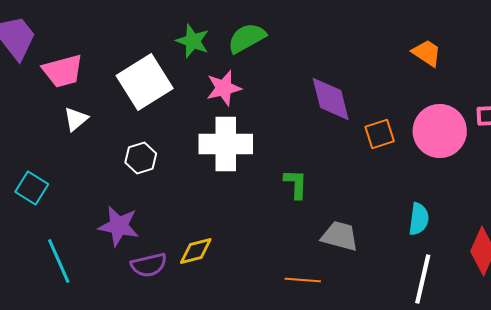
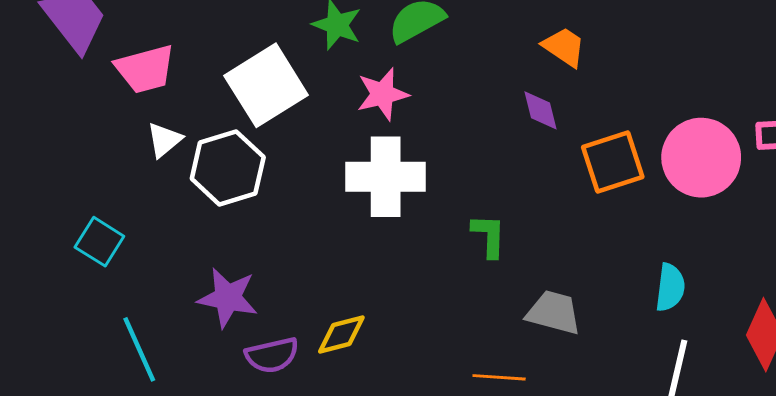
orange trapezoid: (427, 53) -> (564, 47), moved
purple diamond: (331, 99) -> (540, 110), size x0.6
orange square: (380, 134) -> (613, 162), size x1.4
white hexagon: (141, 158) -> (228, 168), moved, size x1.6

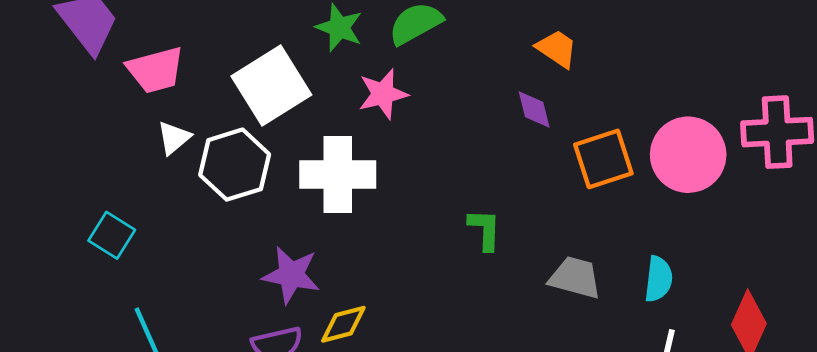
white cross: (386, 177) -> (338, 174), moved
purple star: (228, 298) -> (291, 275), moved
gray trapezoid: (554, 312) -> (575, 278), moved

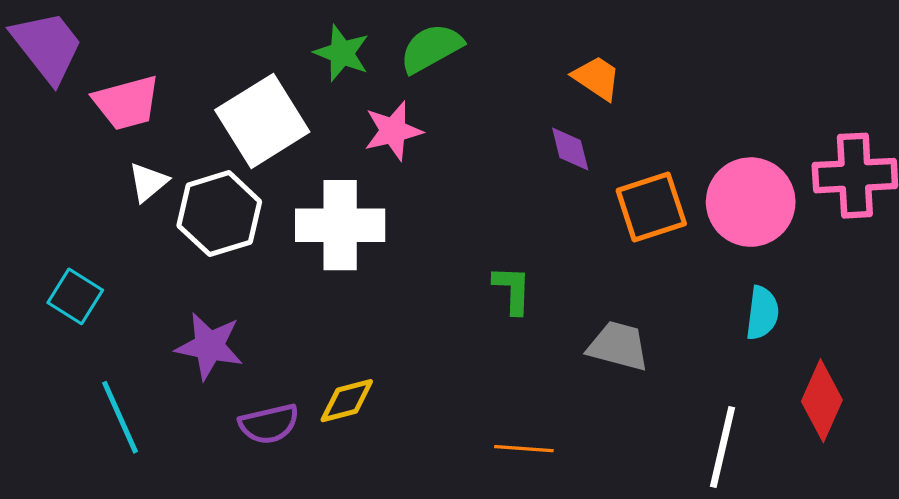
purple star: (291, 275) -> (209, 346), moved
cyan semicircle: (658, 279) -> (762, 313), moved

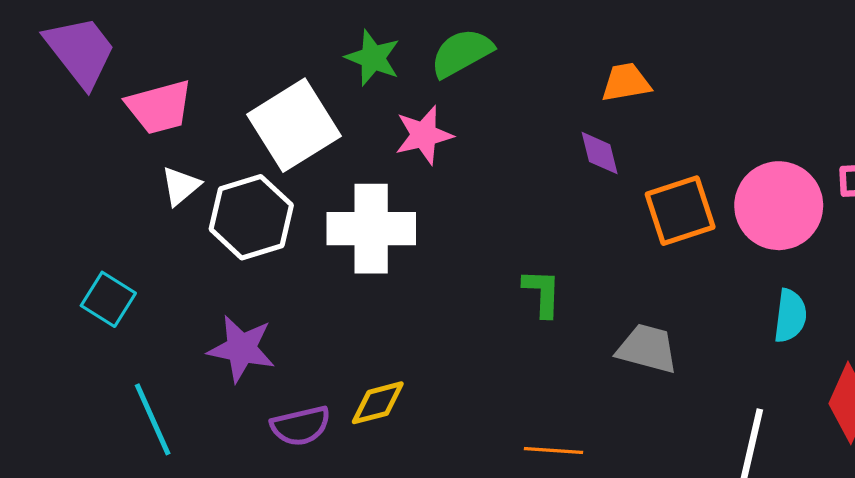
orange trapezoid: (597, 78) -> (626, 82), turned -44

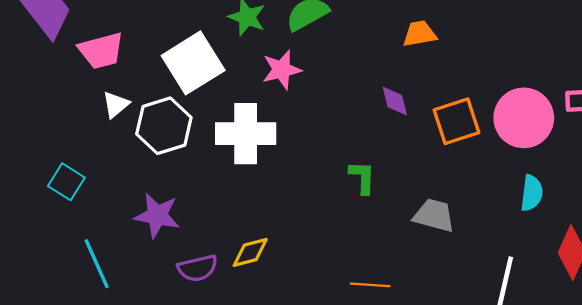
purple diamond: (600, 153) -> (395, 101), moved

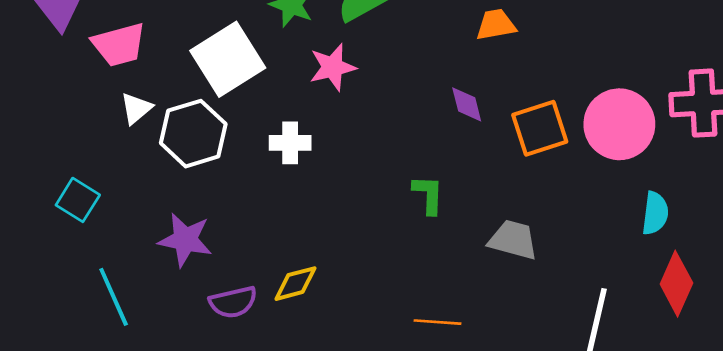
white cross: (246, 134) -> (290, 143), size x0.6
cyan semicircle: (532, 193) -> (655, 213), moved

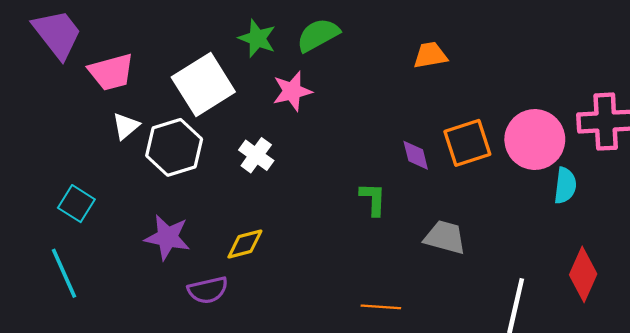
purple diamond: (467, 104) -> (416, 155), moved
white cross: (290, 143) -> (256, 155), turned 36
cyan semicircle: (655, 213) -> (565, 186), moved
yellow diamond: (295, 284) -> (245, 244), moved
cyan line: (114, 297) -> (64, 273), moved

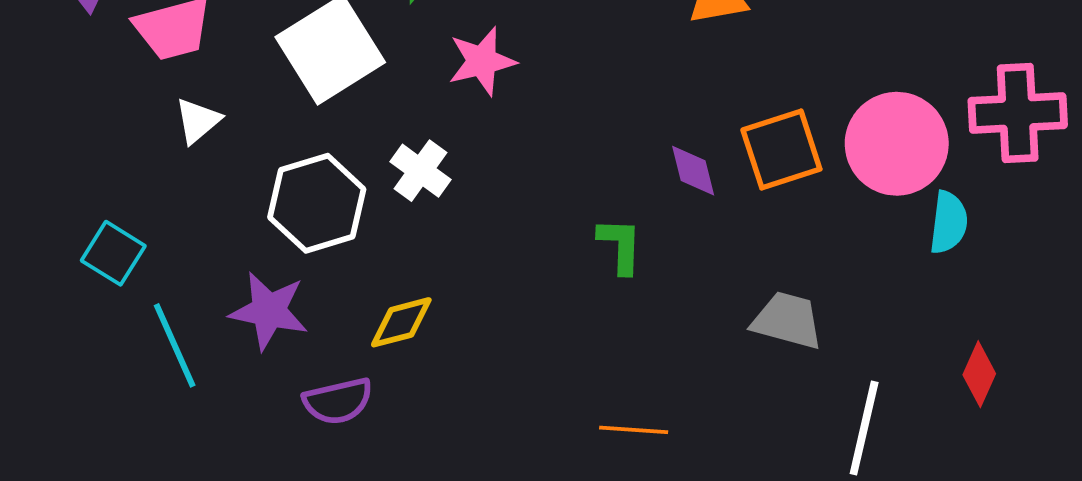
white hexagon: (174, 147) -> (317, 203), moved
gray trapezoid: (445, 237) -> (787, 320), moved
cyan line: (64, 273) -> (175, 345), moved
red diamond: (583, 274) -> (979, 374), size x0.7

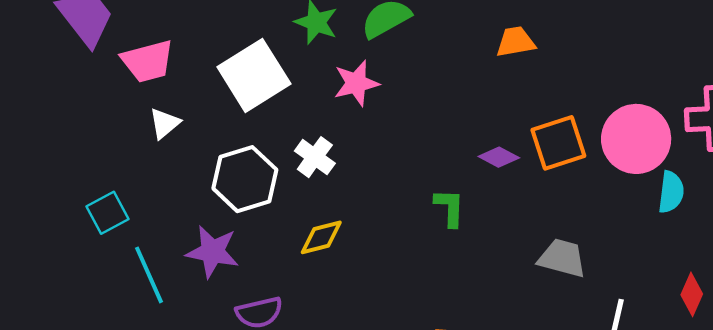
purple diamond: (693, 171) -> (499, 157), turned -48
cyan square: (113, 253) -> (108, 213), turned 30
yellow diamond: (401, 322) -> (321, 237), moved

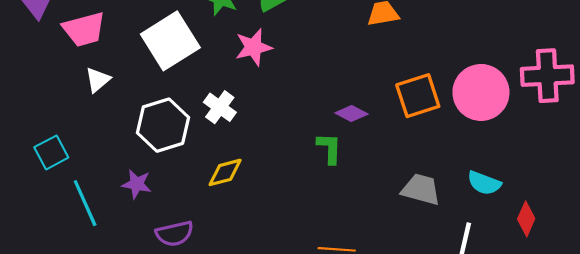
purple diamond: (499, 157) -> (351, 114), moved
cyan semicircle: (671, 192) -> (484, 183), moved, turned 104
purple star: (212, 252) -> (137, 184), size x0.7

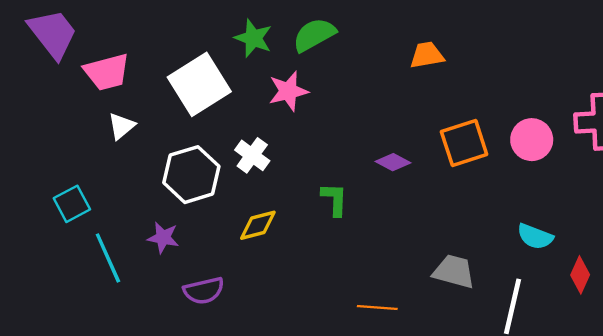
pink circle: (481, 92) -> (532, 140), size x0.7
green L-shape: (329, 148) -> (334, 199), moved
gray trapezoid: (421, 189) -> (454, 271), moved

